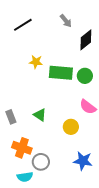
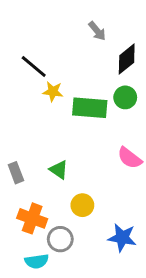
black line: (23, 25) -> (34, 66), moved, turned 72
green circle: (85, 76) -> (125, 97), moved
yellow circle: (71, 127) -> (82, 205), moved

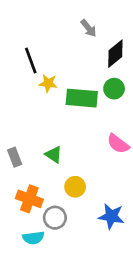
black line: (34, 66) -> (31, 60), turned 30

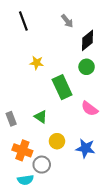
black line: (31, 60) -> (23, 21), moved
green rectangle: (82, 98) -> (62, 87), moved, turned 60
blue star: (111, 216) -> (86, 148), moved

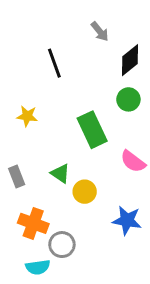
black line: (23, 21) -> (54, 63), moved
yellow star: (37, 63) -> (27, 116), moved
yellow circle: (57, 141) -> (85, 192), moved

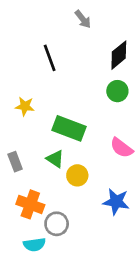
gray arrow: (100, 31) -> (83, 19), moved
green rectangle: (92, 130) -> (69, 128), moved, turned -44

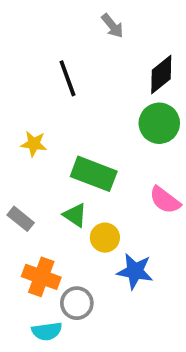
green circle: (117, 91) -> (159, 123), size x1.4
gray rectangle: (15, 162) -> (21, 219), turned -30
blue star: (116, 202) -> (135, 271), moved

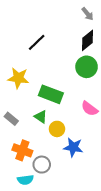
gray arrow: (112, 26) -> (88, 14), moved
black line: (67, 78) -> (37, 42), turned 66
yellow star: (34, 144) -> (18, 78), size x1.5

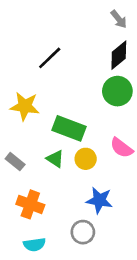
yellow circle: (57, 129) -> (86, 159), moved
gray circle: (42, 165) -> (83, 232), moved

